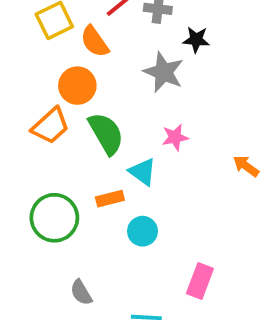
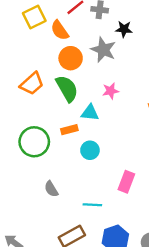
orange circle: (77, 86) -> (71, 58), moved
cyan triangle: (143, 172) -> (90, 113), turned -30

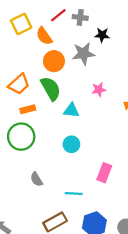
gray star: (103, 50) -> (83, 54), turned -30
pink star: (111, 91) -> (99, 90), moved
orange rectangle: (69, 130) -> (28, 109), moved

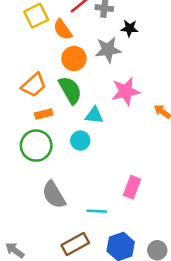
pink star: (99, 90) -> (126, 91), size x1.6
cyan circle: (71, 144) -> (80, 141), moved
gray semicircle: (36, 179) -> (54, 195), size x1.6

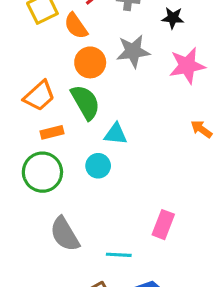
black star: (129, 28) -> (173, 18), moved
pink star: (126, 91) -> (187, 66), moved

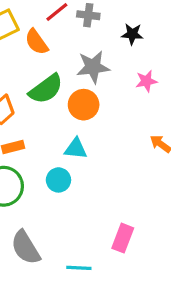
orange circle: (90, 62) -> (84, 105), moved
pink star: (187, 66) -> (146, 81), size x0.6
green semicircle: (85, 102) -> (46, 89), moved, turned 84

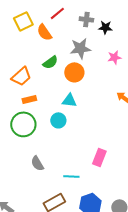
gray cross: (88, 15) -> (86, 19), moved
green semicircle: (46, 89) -> (50, 62), size x0.7
gray semicircle: (26, 247) -> (37, 163), size x0.7

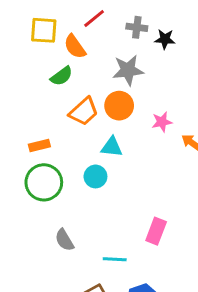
yellow square: (23, 21) -> (44, 30), turned 30
pink star: (114, 57) -> (162, 122), moved
green semicircle: (50, 62) -> (62, 76), moved
orange trapezoid: (21, 76) -> (84, 112), moved
orange rectangle: (29, 99) -> (39, 145), moved

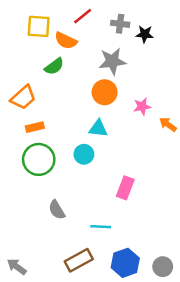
orange semicircle: (75, 47) -> (66, 41), turned -30
orange trapezoid: (84, 112) -> (23, 97), moved
pink rectangle: (156, 231) -> (125, 188), moved

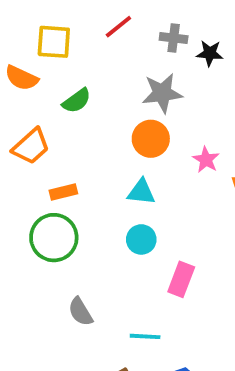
orange semicircle: (66, 41) -> (22, 78), moved
pink star: (142, 106) -> (206, 160), turned -30
orange rectangle: (35, 127) -> (63, 192), moved
cyan circle: (84, 154) -> (141, 239), moved

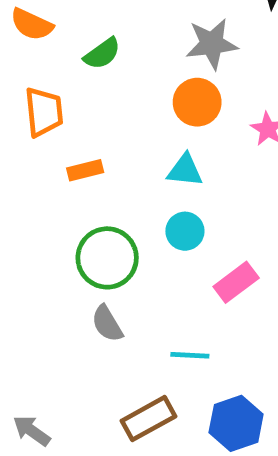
orange trapezoid: (31, 146) -> (44, 112), turned -54
green circle: (54, 238) -> (107, 258), moved
pink rectangle: (181, 279) -> (236, 282), turned 32

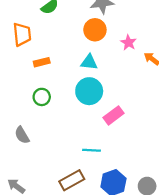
cyan circle: (185, 231) -> (89, 91), size x1.5
green circle: (107, 258) -> (42, 97), moved, size x0.6
gray semicircle: (107, 324) -> (22, 135), moved

